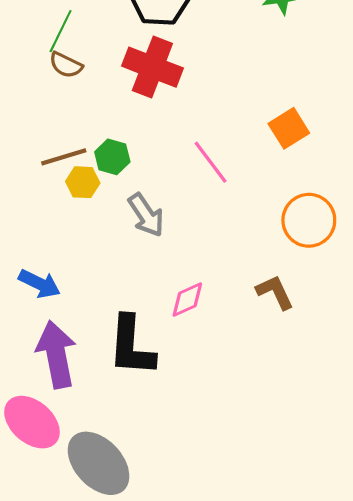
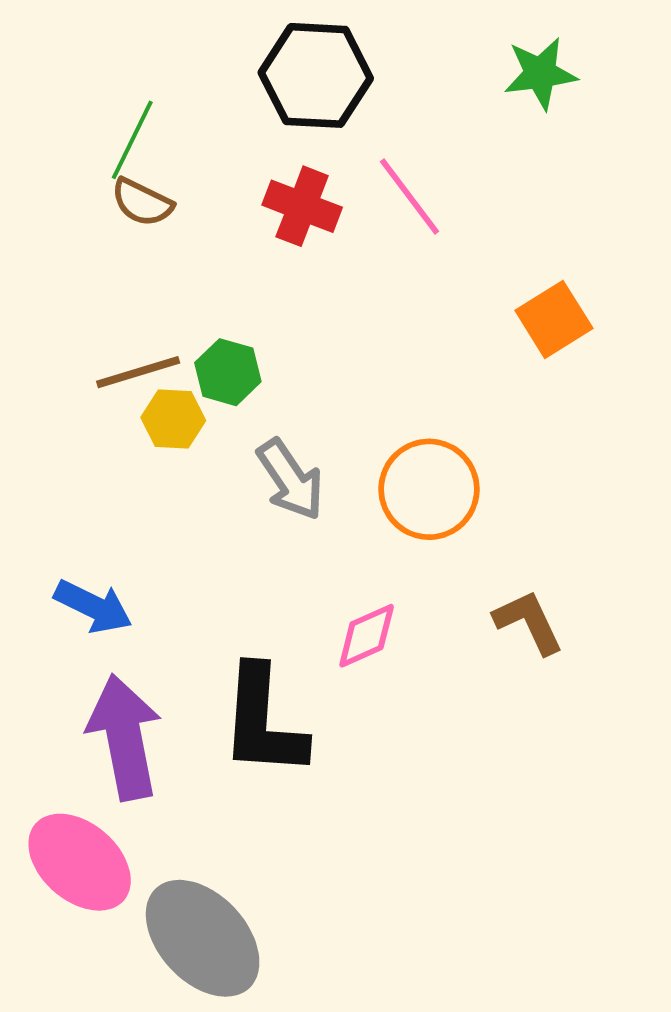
red cross: (152, 67) -> (302, 206), size x0.7
pink line: (211, 162) -> (409, 196), moved
orange circle: (309, 220) -> (429, 489), moved

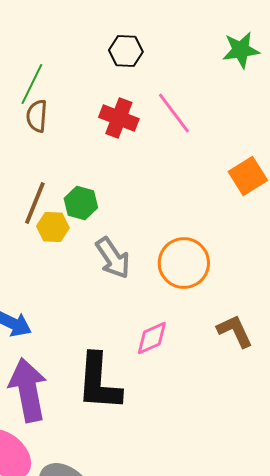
black hexagon: (316, 75) -> (126, 51), size x0.6
brown semicircle: (142, 202) -> (37, 116), turned 68
brown line: (138, 372) -> (35, 203), turned -51

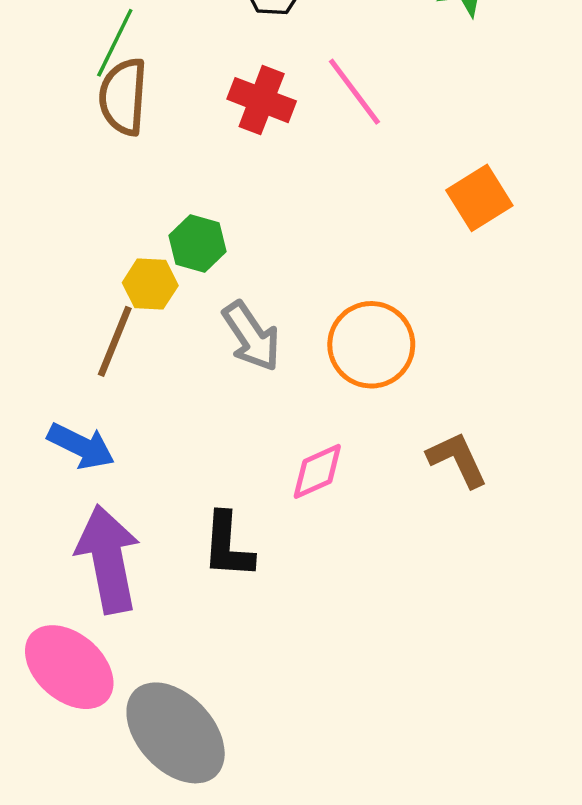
brown semicircle: (37, 116) -> (123, 97), size x1.4
brown line: (35, 203) -> (115, 341), moved
black L-shape: (99, 382) -> (228, 546), size x0.7

